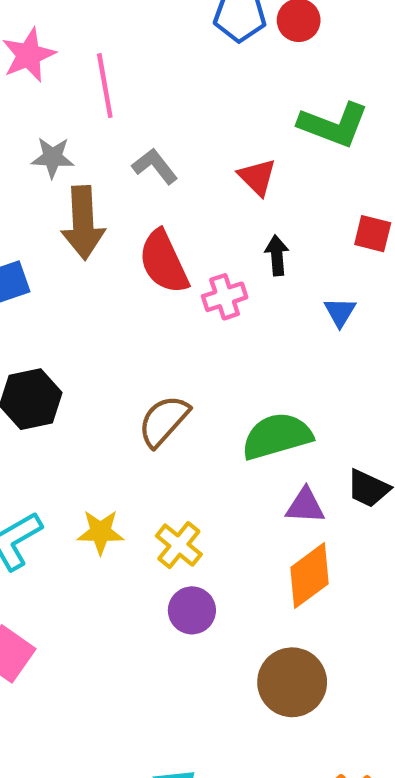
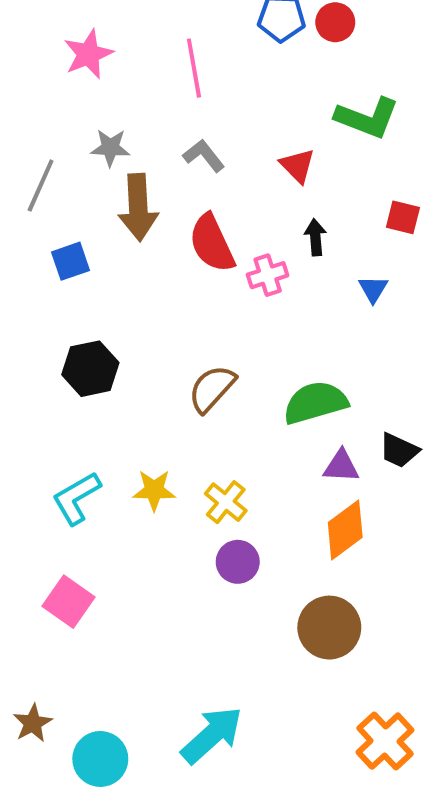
pink line: (105, 86) -> (194, 68), moved

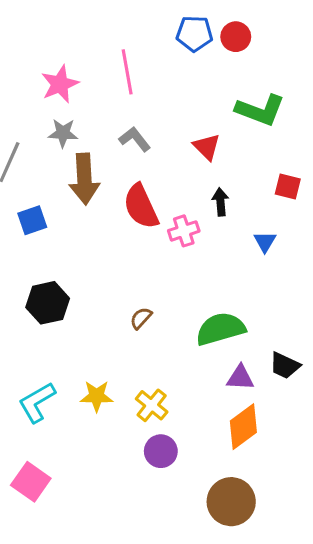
pink star: (88, 54) -> (60, 84), moved
brown semicircle: (212, 389) -> (141, 318), size x0.6

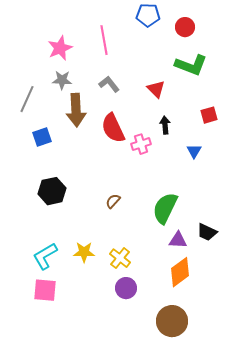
red circle: (236, 37) -> (185, 27), moved
red square: (288, 187) -> (209, 115), turned -30
green semicircle: (220, 329) -> (165, 208), turned -48
pink square: (31, 482) -> (45, 290), moved, turned -30

